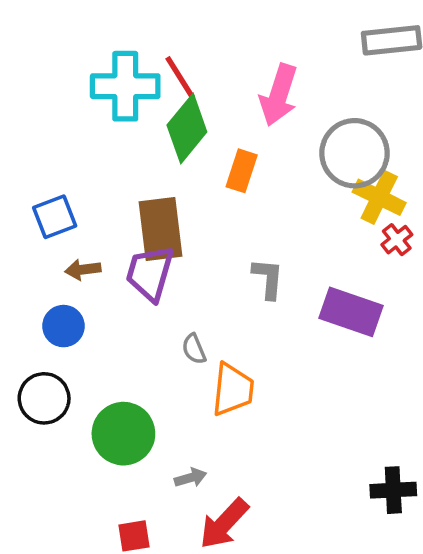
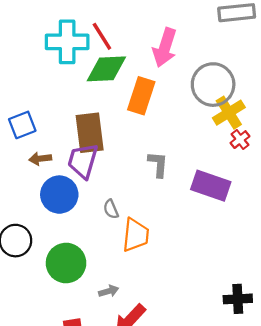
green diamond: (187, 129) -> (106, 69), turned 48
orange rectangle: (242, 171) -> (141, 96), size x1.4
yellow cross: (379, 197) -> (229, 113), turned 32
blue circle: (63, 326) -> (59, 195), moved, size x1.4

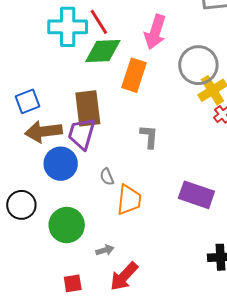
brown arrow: (40, 159) -> (44, 131), size x1.8
purple rectangle: (211, 186) -> (196, 195), moved

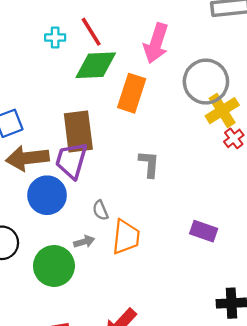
cyan cross: (68, 27) -> (55, 37), size x0.5
purple rectangle: (196, 195) -> (204, 231), size x0.7
gray arrow: (105, 250) -> (84, 242), moved

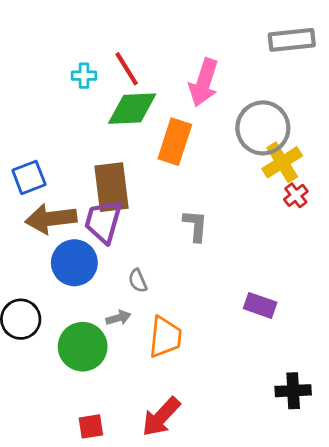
orange trapezoid: (126, 237) -> (165, 337), moved

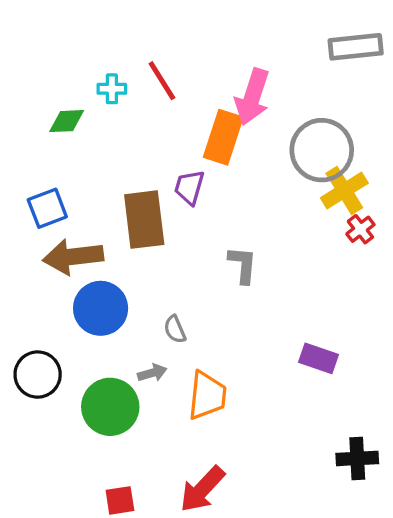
green diamond: (132, 109) -> (67, 121), moved, size x0.6
orange rectangle: (175, 142) -> (223, 137), moved
purple trapezoid: (103, 221) -> (189, 187), moved, size x0.7

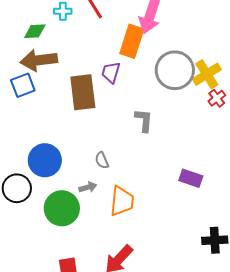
gray circle: (322, 150) -> (175, 70), moved
brown arrow: (73, 257) -> (39, 60), moved
blue circle: (101, 308) -> (45, 160), moved

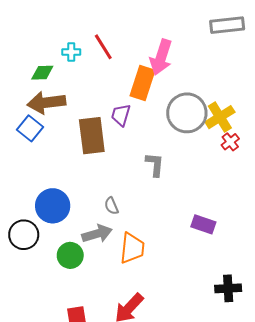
blue square: (23, 85) -> (30, 128), turned -30
gray arrow: (88, 187) -> (97, 234), size x1.6
green circle: (62, 208) -> (70, 255), size x0.7

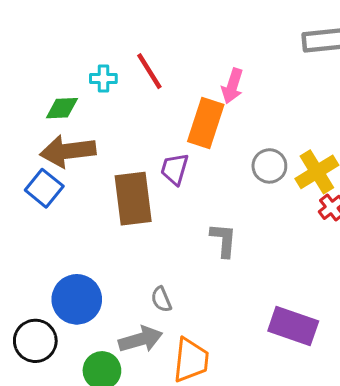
pink arrow: (161, 57) -> (232, 86), size x0.7
gray circle: (187, 113) -> (269, 166), size x0.6
purple rectangle: (203, 224) -> (293, 326), size x1.4

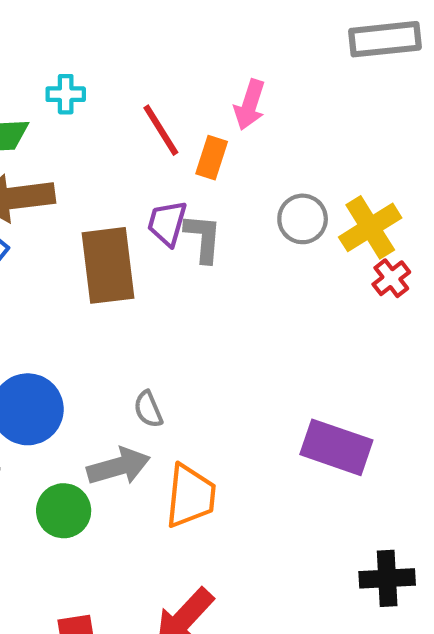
red line: (149, 71) -> (161, 130), moved
orange rectangle: (206, 123) -> (212, 158), size x0.6
gray L-shape: (224, 240) -> (203, 238), moved

